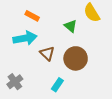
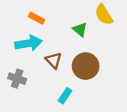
gray cross: (15, 82) -> (17, 79), moved, turned -35

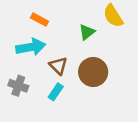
green triangle: (80, 30) -> (87, 32), turned 42
cyan rectangle: (65, 96) -> (56, 92), moved

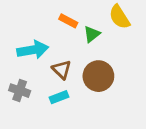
orange rectangle: (39, 20) -> (68, 21), moved
cyan rectangle: (56, 92) -> (59, 97), turned 35

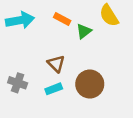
cyan arrow: (33, 50) -> (20, 20), moved
brown circle: (98, 76) -> (90, 84), moved

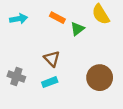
cyan arrow: (20, 20) -> (19, 19), size x0.7
brown circle: (90, 84) -> (100, 78), moved

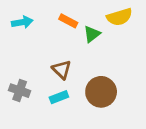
yellow semicircle: (101, 14) -> (119, 17), turned -75
brown circle: (100, 78) -> (101, 92), moved

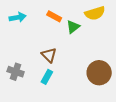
brown circle: (101, 92) -> (99, 73), moved
cyan rectangle: (59, 97) -> (47, 77), turned -40

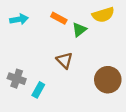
brown triangle: (49, 55) -> (65, 60), moved
cyan rectangle: (47, 77) -> (38, 90), moved

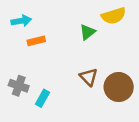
orange rectangle: (59, 18) -> (36, 41), moved, turned -42
brown triangle: (65, 60) -> (89, 77), moved

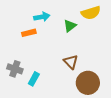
cyan arrow: (21, 21) -> (42, 17), moved
brown circle: (119, 87) -> (88, 83), moved

